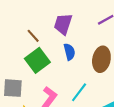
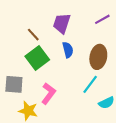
cyan line: (79, 92) -> (90, 84), moved

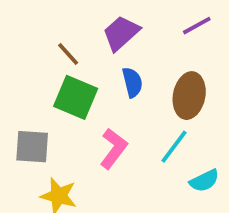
purple trapezoid: (62, 23) -> (121, 33), turned 30
green square: (37, 58) -> (76, 97), turned -30
pink L-shape: (48, 94) -> (113, 149), moved

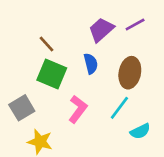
purple trapezoid: (121, 33) -> (101, 30), moved
gray square: (32, 147) -> (22, 108), turned -35

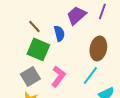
purple line: (135, 25) -> (102, 11), turned -42
blue semicircle: (91, 64) -> (59, 33), moved
gray square: (22, 108) -> (30, 76), moved

